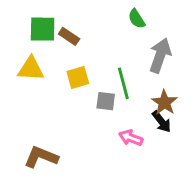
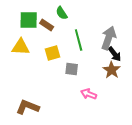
green semicircle: (137, 19) -> (62, 13), moved
green line: (123, 83) -> (79, 40), moved
black arrow: (162, 122) -> (115, 54), moved

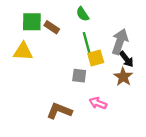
green semicircle: (62, 13) -> (82, 14), moved
yellow square: (53, 53) -> (96, 58), moved
brown L-shape: (28, 107) -> (59, 111), moved

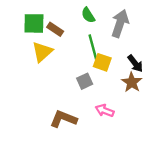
gray arrow: (120, 42) -> (120, 23), moved
yellow triangle: (23, 51) -> (42, 52), moved, turned -45
yellow square: (96, 58) -> (102, 62), turned 35
gray square: (79, 76) -> (85, 81), turned -32

